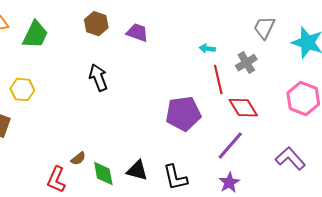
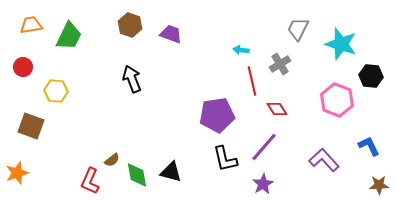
red diamond: (243, 108) -> (277, 109), size x0.7
black L-shape: (175, 178) -> (225, 159), moved

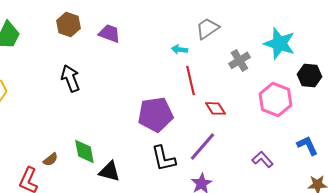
gray trapezoid: (298, 29) -> (207, 28), moved, turned 30
gray cross: (280, 64) -> (239, 60), moved
purple L-shape: (324, 160) -> (262, 159), size x0.7
green diamond: (137, 175) -> (84, 151), moved

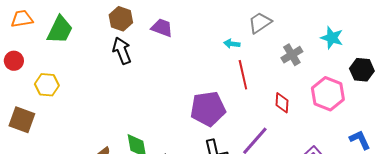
cyan star: (279, 43) -> (332, 38), size x0.7
black arrow: (70, 78) -> (122, 51), moved
red diamond: (215, 108) -> (282, 103), moved, turned 35

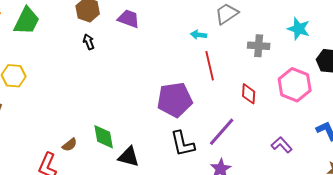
black arrow: (122, 51) -> (89, 42), size x0.6
gray cross: (292, 55) -> (259, 46), turned 35

